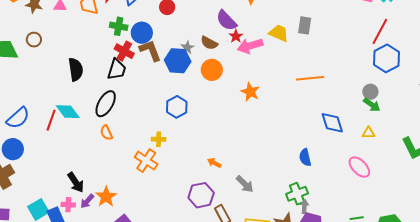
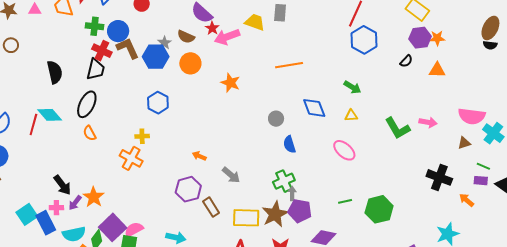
gray circle: (370, 92) -> (276, 119), moved

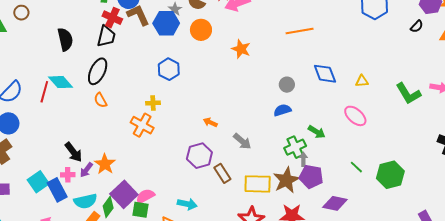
green arrow: (352, 87) -> (317, 132), moved
blue semicircle: (290, 144) -> (282, 110), moved, turned 90
green line: (345, 201) -> (356, 167), turned 56

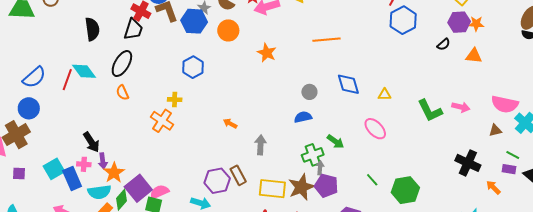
gray arrow: (242, 141) -> (260, 145), turned -132
purple hexagon: (199, 156) -> (217, 181), moved
orange star: (105, 164) -> (114, 173), moved
purple arrow: (86, 170) -> (103, 161), turned -49

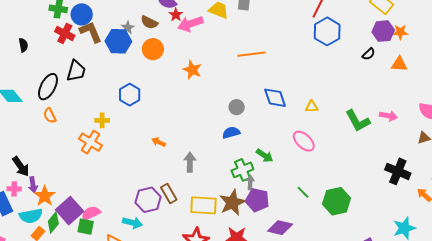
black semicircle: (92, 29) -> (23, 45), moved, size x0.6
black trapezoid: (133, 29) -> (76, 71), moved
blue hexagon: (193, 67) -> (130, 95), moved

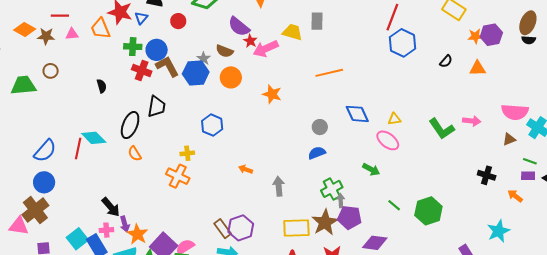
purple hexagon: (383, 31) -> (491, 35), moved
pink ellipse: (304, 141) -> (388, 140), moved
green arrow: (265, 156) -> (371, 169), moved
black cross: (398, 171) -> (487, 175), size x0.7
brown rectangle: (169, 193) -> (223, 229), moved

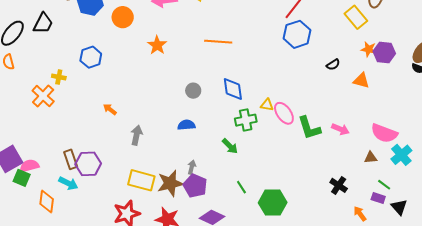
pink ellipse: (388, 140) -> (284, 113), moved
blue semicircle: (317, 153) -> (186, 125), moved
green cross: (332, 189) -> (246, 120), moved

